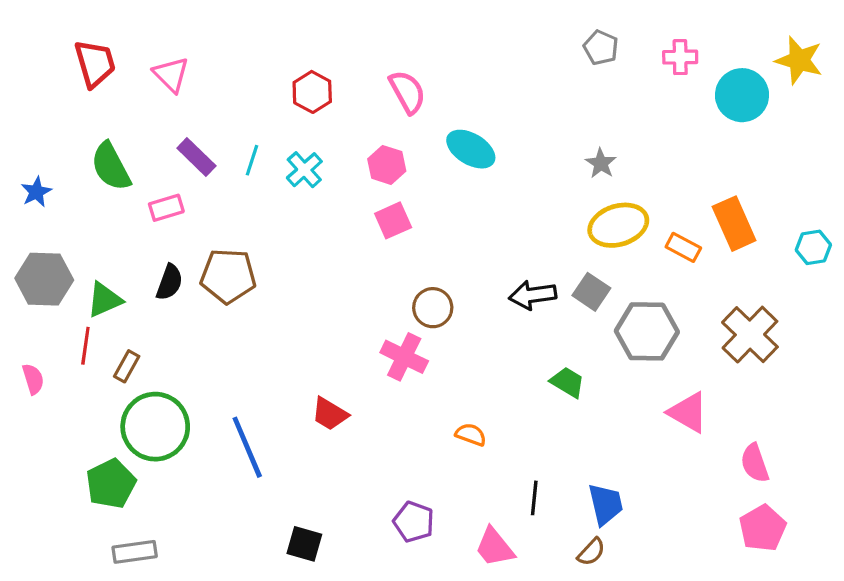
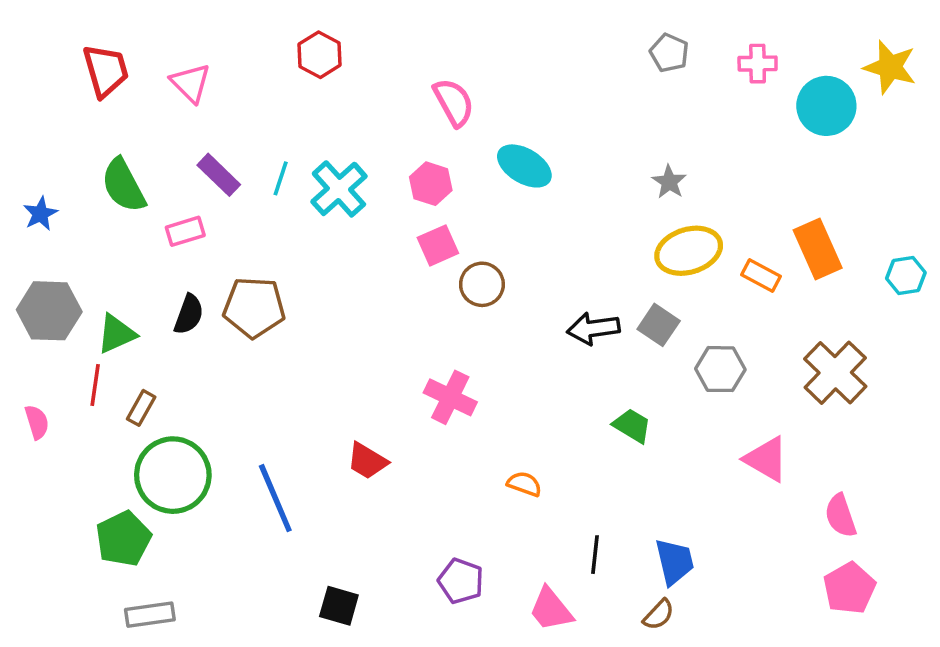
red hexagon: (312, 92) -> (319, 55), moved
cyan cross: (304, 170) -> (339, 189), size x1.4
brown circle: (433, 308) -> (482, 284), moved
gray hexagon: (647, 331) -> (720, 369), size x0.7

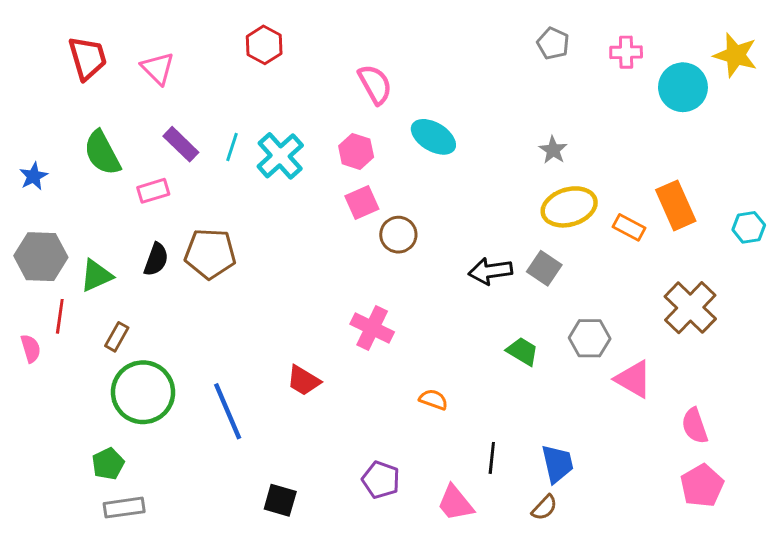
gray hexagon: (720, 369) -> (590, 338), moved
red line: (95, 385) -> (60, 316), moved
green pentagon: (123, 539) -> (108, 464), moved, size x0.7

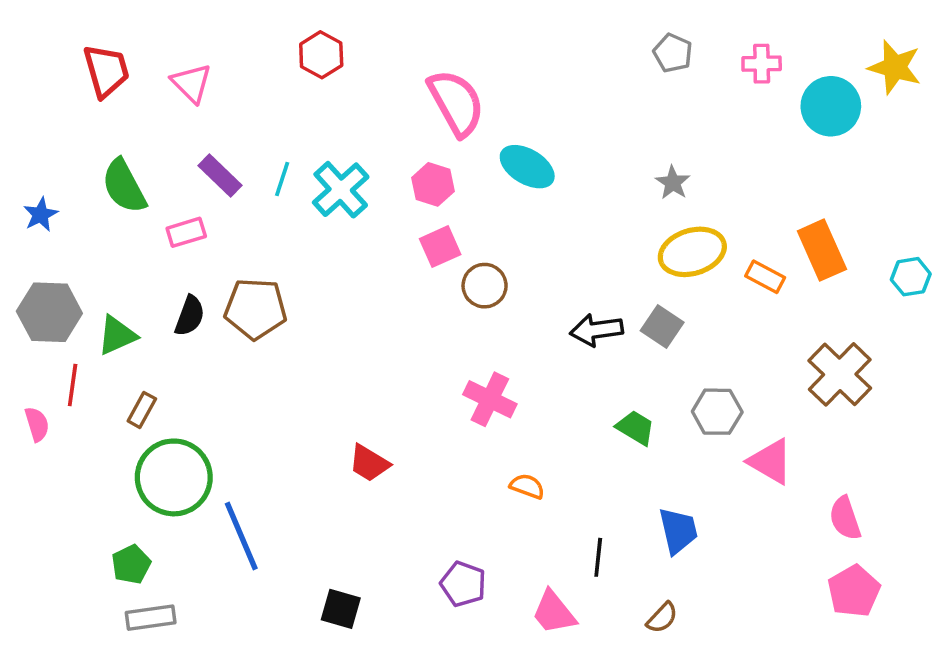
pink semicircle: (375, 84) -> (456, 103), size x1.4
pink cross: (372, 328) -> (490, 399), moved
blue line: (228, 411) -> (241, 536), moved
blue trapezoid: (557, 464) -> (678, 531), moved

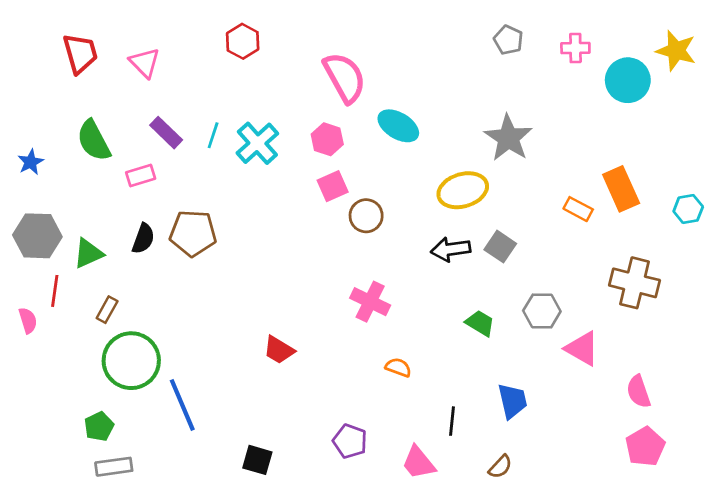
gray star: (673, 183) -> (508, 138), size x1.8
yellow ellipse: (692, 252) -> (463, 190), moved
brown cross: (840, 374) -> (634, 283), turned -30

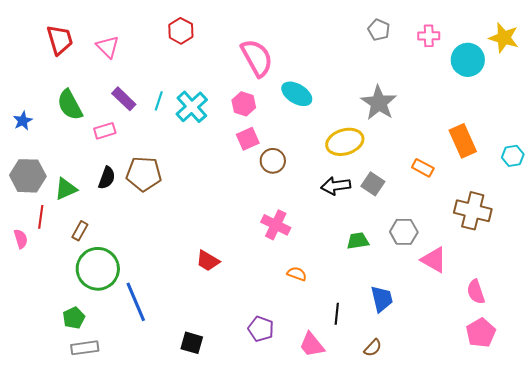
orange rectangle: (578, 209) -> (423, 168), moved
green trapezoid: (480, 323) -> (358, 241), turned -40

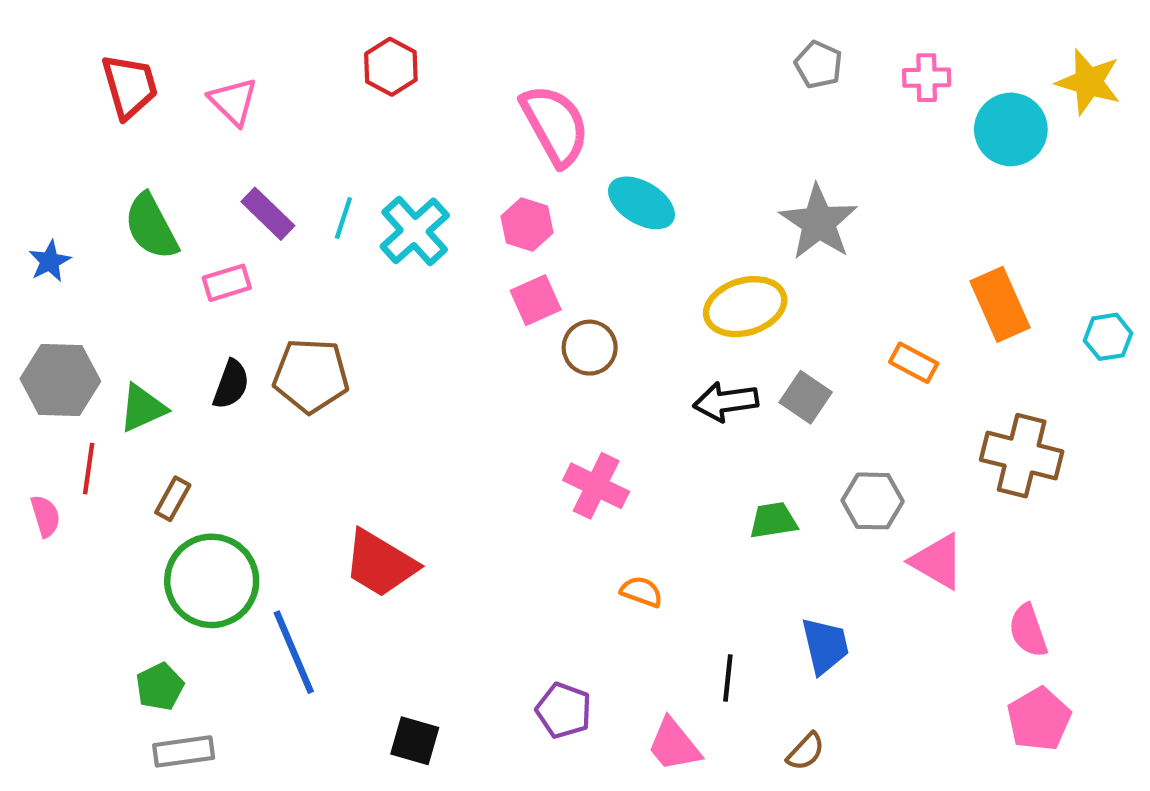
red trapezoid: (208, 261) -> (380, 564), moved, size x1.5

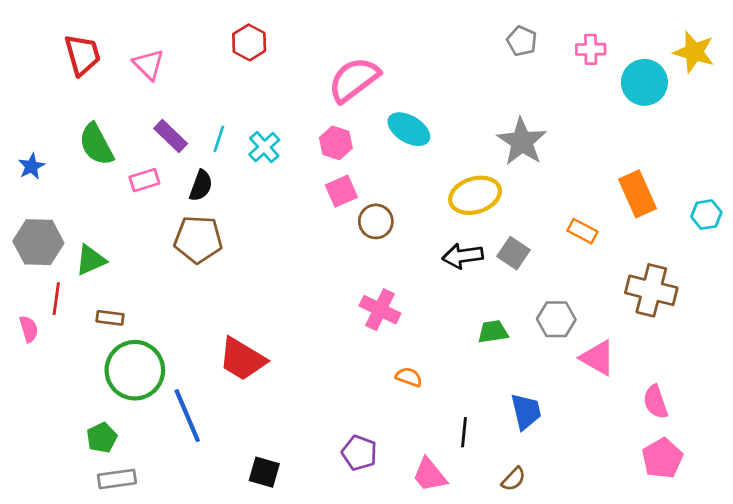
pink semicircle: (555, 125) -> (354, 80), turned -98
cyan cross: (415, 231) -> (264, 147), size x0.7
black semicircle: (231, 384) -> (201, 186), moved
brown rectangle: (173, 499) -> (110, 318), turned 68

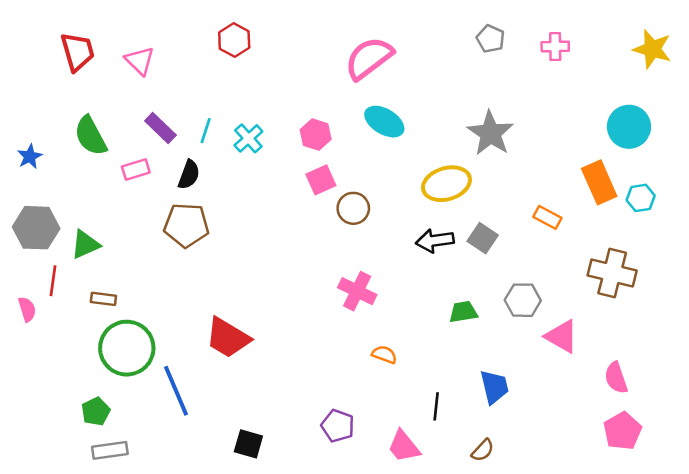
pink semicircle: (354, 80) -> (369, 58), moved
cyan circle: (644, 82) -> (629, 127), moved
cyan hexagon: (706, 215) -> (641, 198), moved

